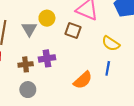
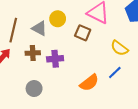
gray triangle: (29, 29) -> (39, 28), turned -35
brown cross: (26, 64) -> (33, 53), moved
blue line: (108, 68) -> (115, 73), turned 32

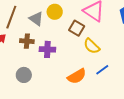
yellow semicircle: (119, 48) -> (92, 46), moved

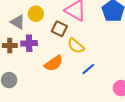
purple cross: (47, 49) -> (29, 43), moved
orange semicircle: (77, 76) -> (54, 63), moved

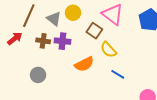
blue line: (88, 69) -> (118, 74), turned 64

